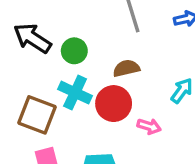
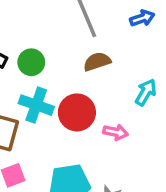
brown semicircle: (126, 68) -> (97, 62), moved

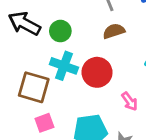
pink arrow: (116, 132) -> (130, 101), moved, turned 42

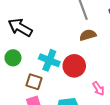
green circle: (60, 31) -> (13, 58), moved
brown square: (34, 87) -> (34, 82), moved, size x0.7

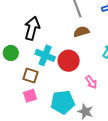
black arrow: (20, 27) -> (32, 28), moved, turned 75

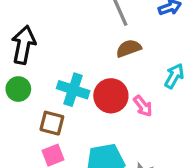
black arrow: (32, 28) -> (24, 45), moved
pink arrow: (91, 82) -> (143, 106), moved

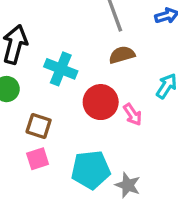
cyan cross: (73, 90) -> (61, 69), moved

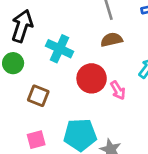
pink square: (38, 159) -> (36, 140), moved

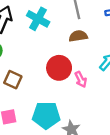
cyan cross: (60, 49) -> (38, 19), moved

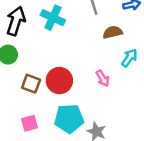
brown semicircle: (78, 36) -> (113, 32), moved
red circle: (59, 68) -> (59, 81), moved

